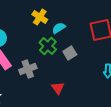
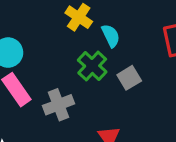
cyan semicircle: (59, 28) -> (111, 36), turned 96

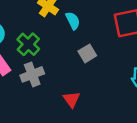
green cross: (92, 66) -> (28, 44), moved

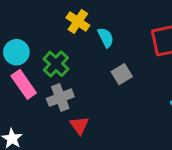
red triangle: (72, 99) -> (79, 125), moved

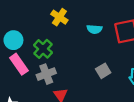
cyan semicircle: (106, 38) -> (94, 29), moved, turned 120
gray square: (122, 74) -> (103, 71), moved

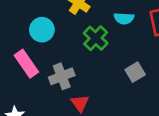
cyan circle: (13, 40) -> (42, 30), moved
green cross: (43, 49) -> (96, 38), moved

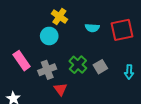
cyan circle: (42, 30) -> (49, 36), moved
green cross: (96, 38) -> (78, 65), moved

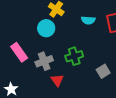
green cross: (78, 65) -> (74, 56), turned 30
gray square: (100, 67) -> (103, 71), moved

